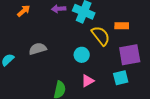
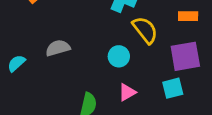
orange rectangle: (122, 26) -> (188, 16), moved

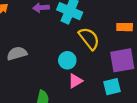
pink triangle: (127, 92) -> (75, 81), moved

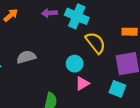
cyan square: (112, 87) -> (117, 89), turned 35

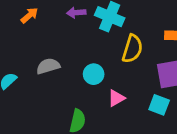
yellow semicircle: (95, 43) -> (132, 49), turned 55
cyan circle: (75, 64) -> (94, 74), moved

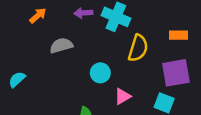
gray semicircle: (48, 66) -> (61, 46), moved

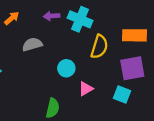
orange rectangle: (178, 35) -> (135, 35), size x1.5

